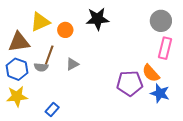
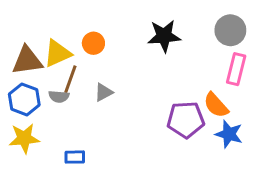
black star: (97, 19) -> (164, 36), moved
yellow triangle: (40, 22) -> (57, 53), moved
blue rectangle: (52, 109) -> (75, 157), turned 48

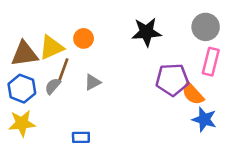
gray semicircle: (59, 97) -> (53, 86), turned 126
purple pentagon: (186, 120) -> (172, 80), moved
blue rectangle: (75, 157) -> (81, 137), moved

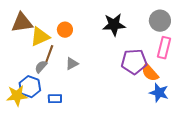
brown triangle: (24, 54) -> (22, 23), moved
blue hexagon: (22, 89) -> (30, 87), moved
blue rectangle: (81, 137) -> (55, 99), moved

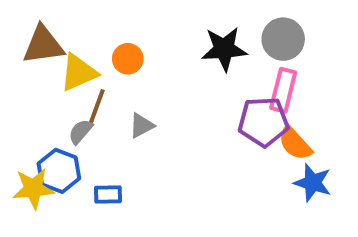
gray circle: (160, 21) -> (283, 39), moved
pink rectangle: (164, 48) -> (283, 90), moved

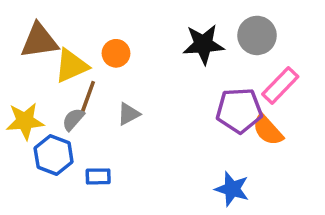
pink rectangle: (283, 90) -> (280, 85), moved, turned 30
blue star: (313, 183) -> (232, 189), moved
yellow star: (33, 189) -> (25, 121), moved

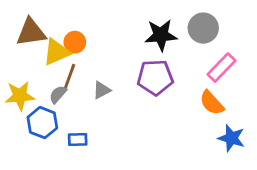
orange circle: (116, 53) -> (75, 42), moved
purple pentagon: (239, 110) -> (155, 77), moved
blue star: (232, 189) -> (231, 138), moved

